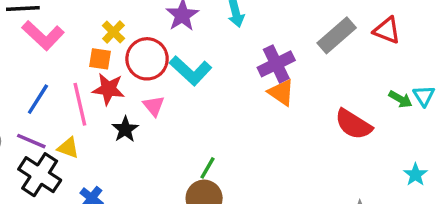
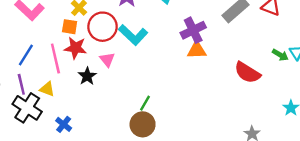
orange triangle: (281, 92) -> (197, 50), turned -36
purple line: (31, 141) -> (21, 84), turned 54

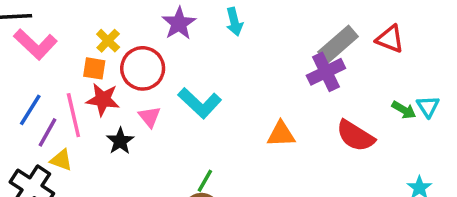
purple cross: (193, 30) -> (326, 72), moved
cyan L-shape: (133, 35) -> (200, 103), moved
orange triangle: (197, 50) -> (281, 134), moved
purple line: (21, 84) -> (48, 132), moved, turned 42

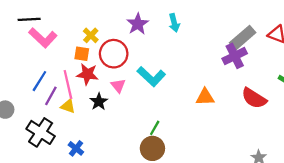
yellow triangle: (61, 160) -> (68, 106), moved

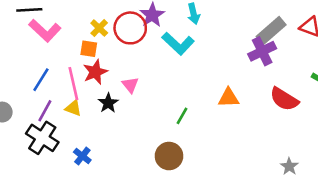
red circle: (114, 54) -> (130, 28), moved
red star: (87, 74) -> (95, 72), turned -30
cyan L-shape: (151, 76) -> (178, 43), moved
purple line: (51, 96) -> (45, 111), moved
green line: (155, 128) -> (182, 116), moved

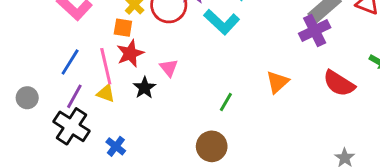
orange triangle: (229, 98) -> (277, 82), turned -40

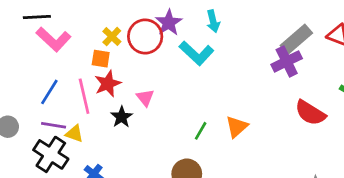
orange triangle: (277, 82) -> (237, 127), moved
yellow triangle: (106, 93) -> (74, 134), moved
purple line: (74, 96) -> (54, 125), turned 70

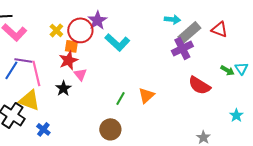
cyan arrow: (213, 21) -> (172, 19), moved, turned -70
orange square: (101, 59) -> (71, 46), moved
red star: (108, 84) -> (68, 60), moved
purple line: (54, 125) -> (23, 60), moved
yellow triangle: (74, 134) -> (29, 100), size x1.6

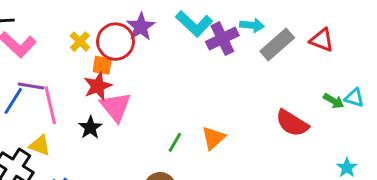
cyan L-shape: (117, 42) -> (194, 24), moved
purple cross: (182, 48) -> (222, 39), moved
cyan triangle: (241, 68) -> (354, 98), turned -40
pink triangle: (80, 74) -> (116, 107), size x1.6
yellow triangle: (29, 100) -> (40, 145), size x0.7

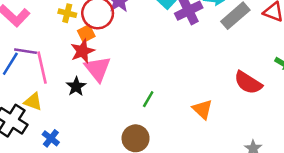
yellow cross: (80, 42) -> (67, 13), turned -30
orange square: (102, 65) -> (86, 33), turned -36
orange triangle: (213, 138) -> (203, 109), moved, turned -35

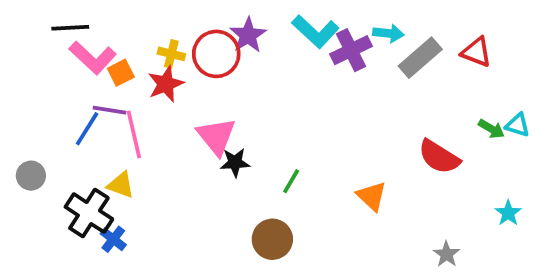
orange square: (86, 33) -> (121, 73), moved
red star: (82, 51) -> (166, 84), moved
black star: (76, 87) -> (235, 162), moved, turned 30
blue cross: (51, 138) -> (113, 239), moved

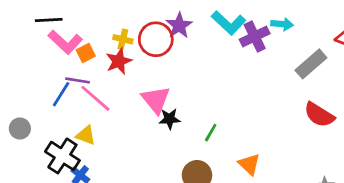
gray rectangle: (420, 58) -> (311, 64), moved
pink line: (134, 134) -> (95, 98), turned -36
orange triangle: (372, 196) -> (249, 164), moved

